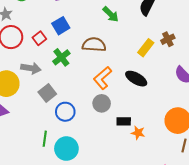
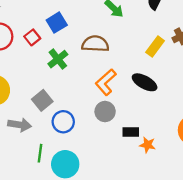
gray arrow: (31, 68) -> (20, 125), moved

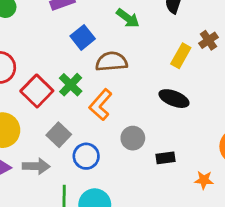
blue square: (57, 23) -> (83, 37), moved
red square: (32, 37) -> (37, 91), moved, size x1.6
orange L-shape: (106, 82) -> (101, 105), moved
orange star: (148, 145) -> (204, 180), moved

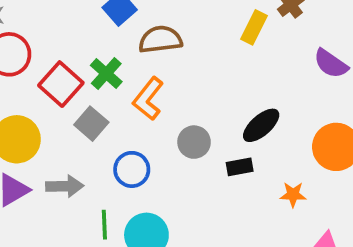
black ellipse: (174, 99) -> (261, 125), moved, turned -60
gray square: (59, 135) -> (91, 124), moved

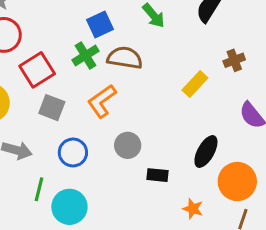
yellow rectangle: (254, 27) -> (195, 84), moved
green cross: (106, 73) -> (85, 55), moved
gray square: (91, 124) -> (52, 108), turned -36
black ellipse: (261, 125) -> (206, 152), moved, turned -36

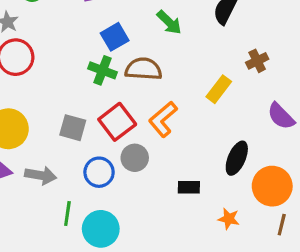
green cross: (85, 55) -> (102, 70), turned -32
red square: (37, 70) -> (117, 122), moved
orange L-shape: (102, 101) -> (163, 119), moved
gray circle: (128, 145) -> (135, 158), moved

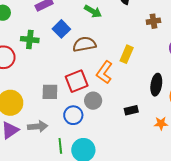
brown cross: (257, 61) -> (153, 21), turned 32
green cross: (102, 70) -> (30, 40), moved
yellow rectangle: (219, 89) -> (127, 54), moved
red square: (117, 122) -> (77, 81), turned 30

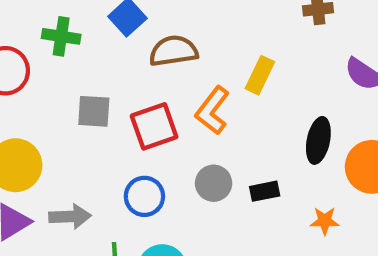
gray square: (50, 92) -> (94, 111), moved
gray circle: (93, 101) -> (214, 183), moved

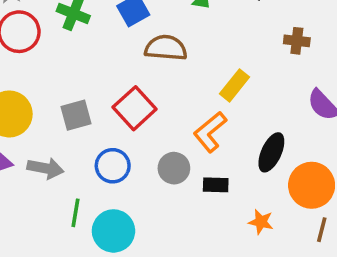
orange L-shape: (212, 110) -> (210, 132), moved
gray square: (94, 111) -> (76, 115), moved, turned -32
red square: (154, 126) -> (135, 108), turned -36

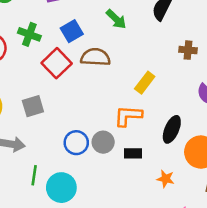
red square: (135, 108) -> (57, 63), moved
orange L-shape: (210, 132) -> (128, 116), turned 44
blue circle: (113, 166) -> (76, 143), moved

